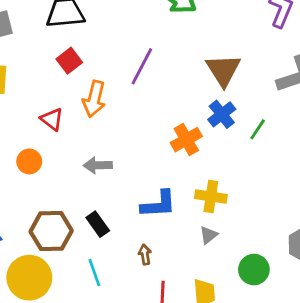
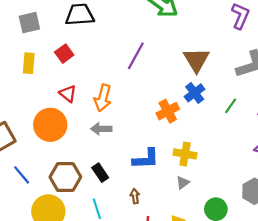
red square: (69, 61) -> (64, 54), moved
orange arrow: (94, 99) -> (103, 98), moved
green line: (258, 129) -> (231, 106), moved
orange circle: (29, 161) -> (50, 125), size x1.8

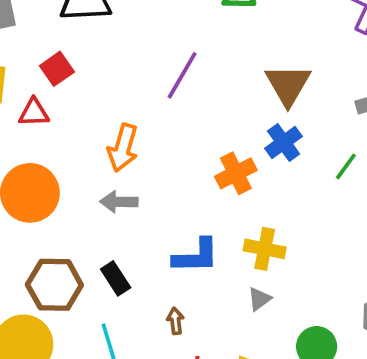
red triangle: (68, 94) -> (34, 113), moved, turned -42

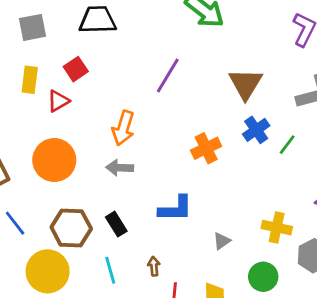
red triangle: (34, 113) -> (58, 101), turned -30
blue cross: (284, 142) -> (256, 130), moved
yellow cross: (265, 249) -> (277, 228), moved
brown arrow: (175, 321) -> (154, 266), moved

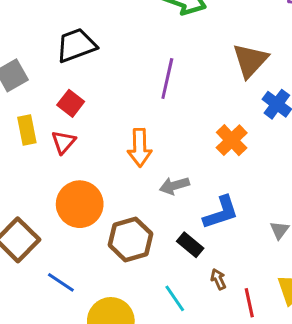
brown triangle: (246, 84) -> (250, 60), turned 30
gray arrow: (120, 168) -> (174, 186), moved
black rectangle: (116, 224) -> (190, 245), moved
brown hexagon: (71, 228) -> (131, 239), moved

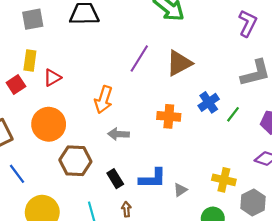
brown triangle: (250, 60) -> (179, 63), moved
red square: (71, 103) -> (16, 84), moved
orange cross: (232, 140) -> (169, 116), turned 30
blue L-shape: (221, 213) -> (153, 179), moved

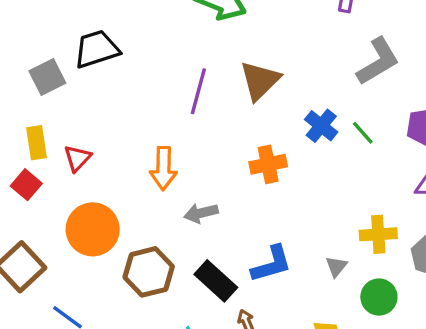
gray square: (33, 19) -> (47, 77), moved
green line: (233, 114) -> (363, 133), turned -63
black rectangle: (115, 179) -> (216, 281), size x1.4
gray triangle: (180, 190) -> (336, 266), moved

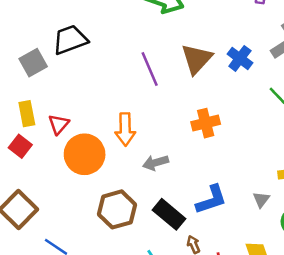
purple line: (198, 91) -> (150, 69), turned -36
blue cross: (321, 126) -> (240, 58), moved
orange circle: (93, 229) -> (85, 154), moved

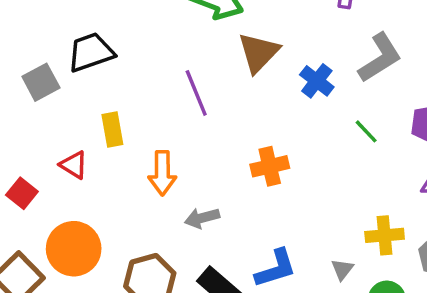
brown triangle: (197, 59) -> (259, 53), moved
yellow rectangle: (27, 114) -> (112, 130), moved
red triangle: (59, 124) -> (74, 165), turned -40
orange circle: (85, 154) -> (74, 249), moved

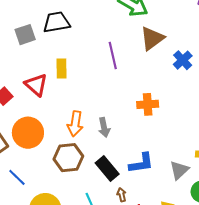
red triangle: (74, 165) -> (36, 85), size x1.4
orange arrow: (162, 173) -> (75, 124), moved
gray arrow: (202, 218) -> (104, 127), turned -96
gray triangle: (342, 269) -> (179, 170), size x1.5

